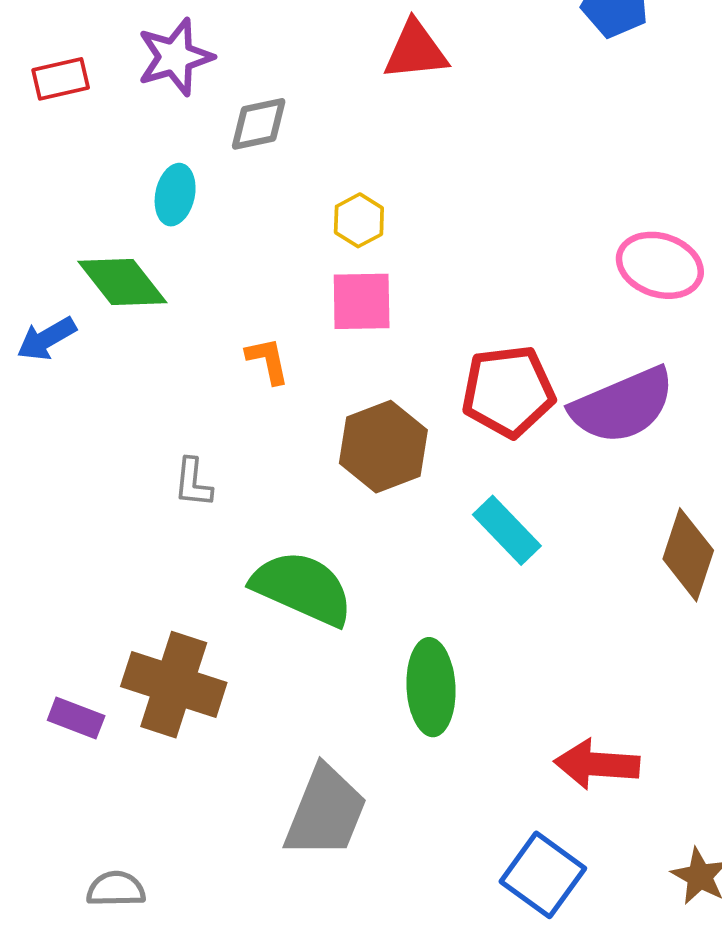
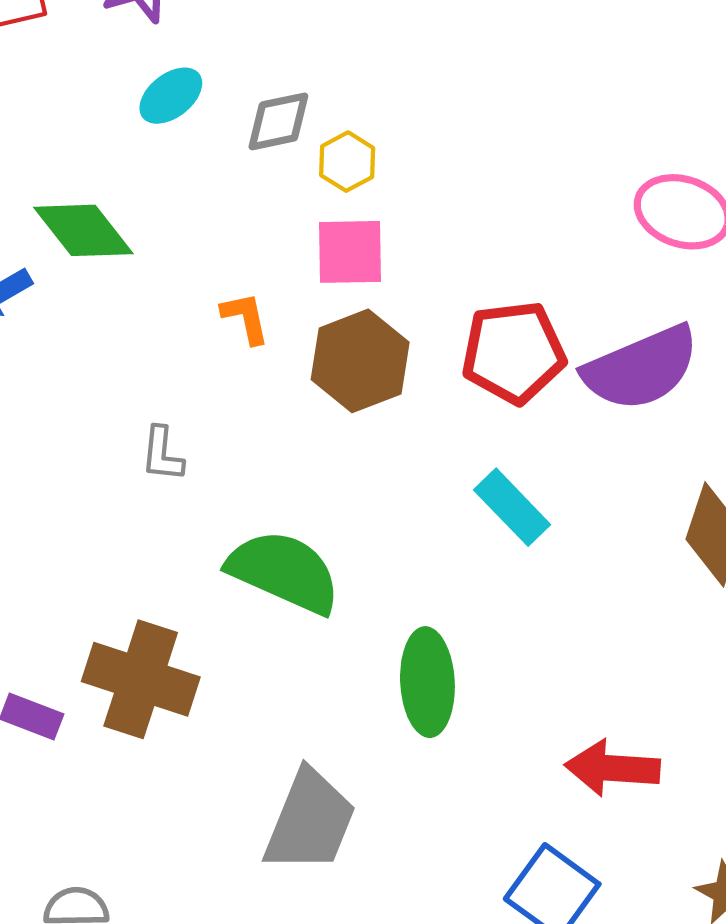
gray diamond: (259, 124) -> (278, 121), moved
cyan ellipse: (175, 195) -> (171, 96), moved, turned 40
brown hexagon: (383, 447) -> (360, 361), moved

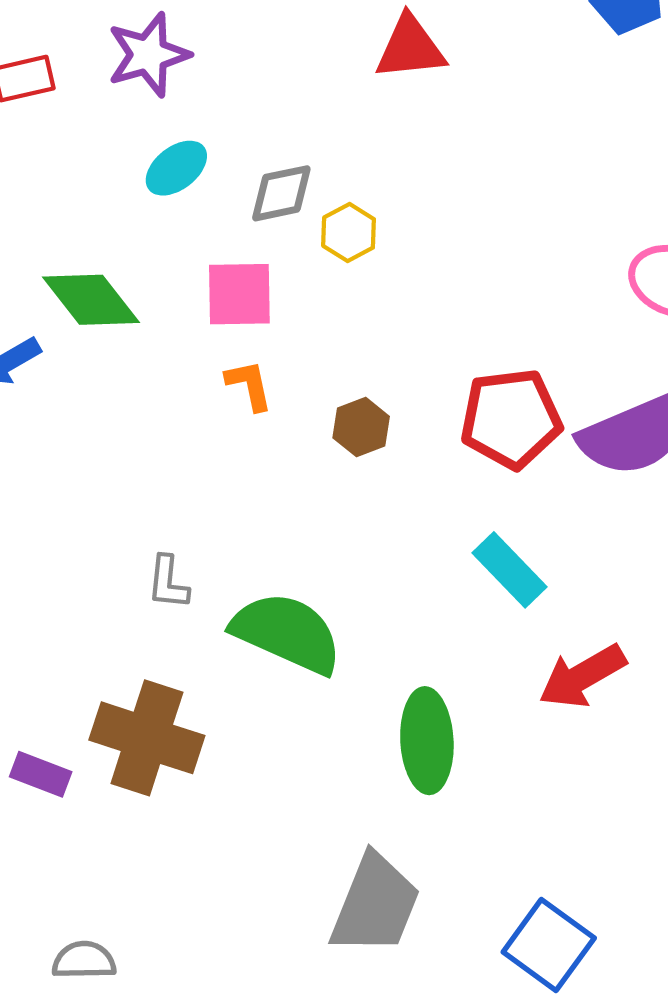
pink square: (350, 252) -> (239, 294), moved
brown hexagon: (360, 361) -> (361, 427), size x0.6
gray L-shape: (162, 454) -> (168, 582), moved
red arrow: (612, 768) -> (582, 676), moved, turned -34
gray trapezoid: (310, 821) -> (375, 904), moved

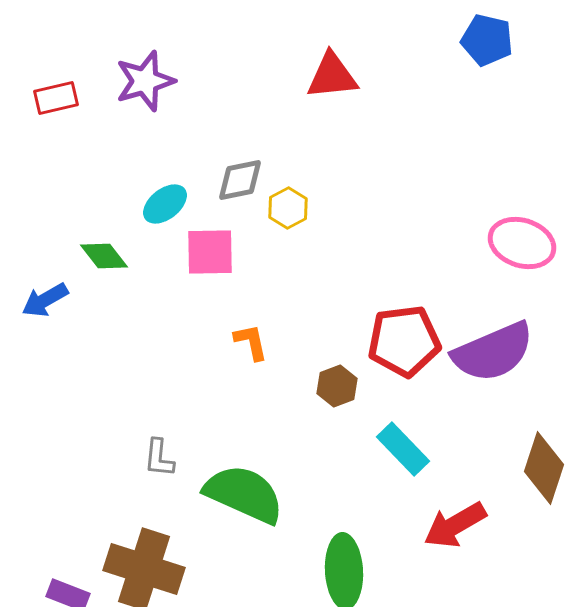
cyan ellipse: (176, 168) -> (165, 204), moved
green diamond: (91, 300) -> (104, 256), size x0.7
orange L-shape: (249, 385) -> (251, 342), moved
brown hexagon: (361, 427) -> (337, 386), moved

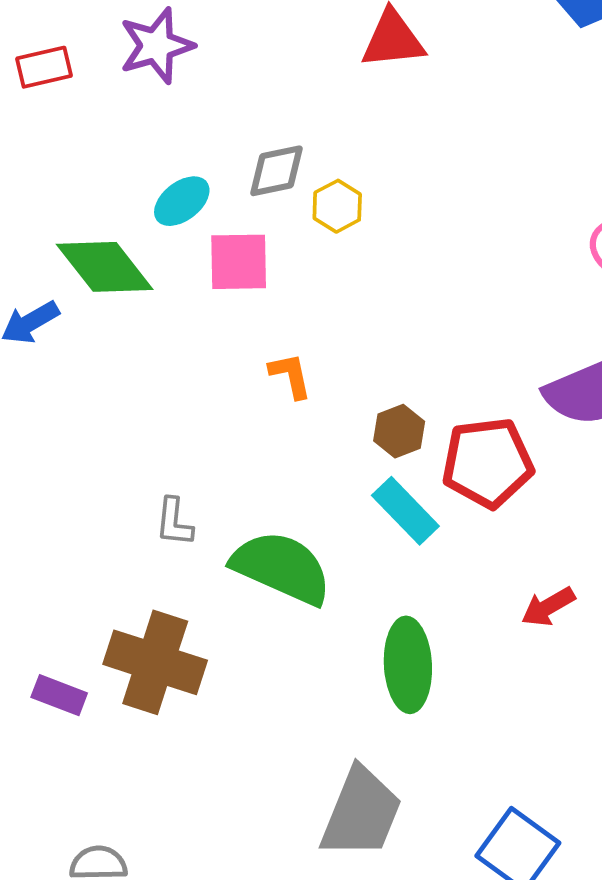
green diamond: (104, 256) -> (105, 267), size x1.6
red pentagon: (404, 341) -> (488, 463), moved
cyan rectangle: (403, 449) -> (405, 511), moved
red arrow: (455, 525) -> (548, 607), size x0.7

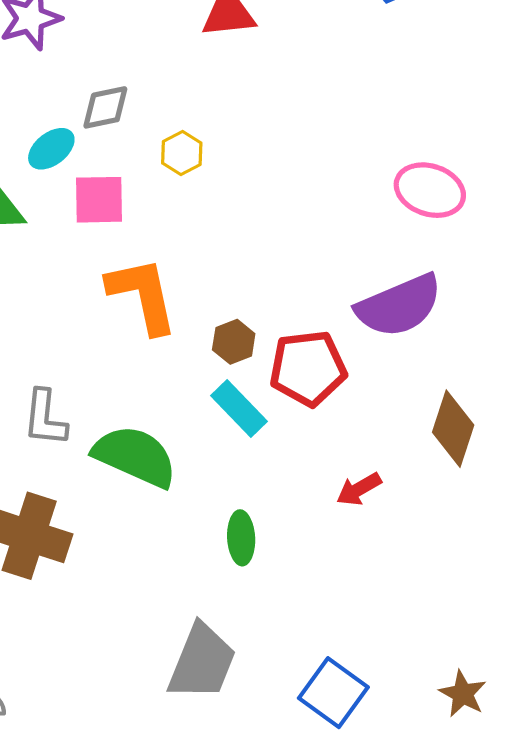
gray diamond: (277, 171) -> (105, 107), moved
orange L-shape: (290, 376) -> (143, 295), size x2.0
gray L-shape: (174, 522) -> (45, 418), size x1.4
green ellipse: (408, 665) -> (241, 538), size x0.7

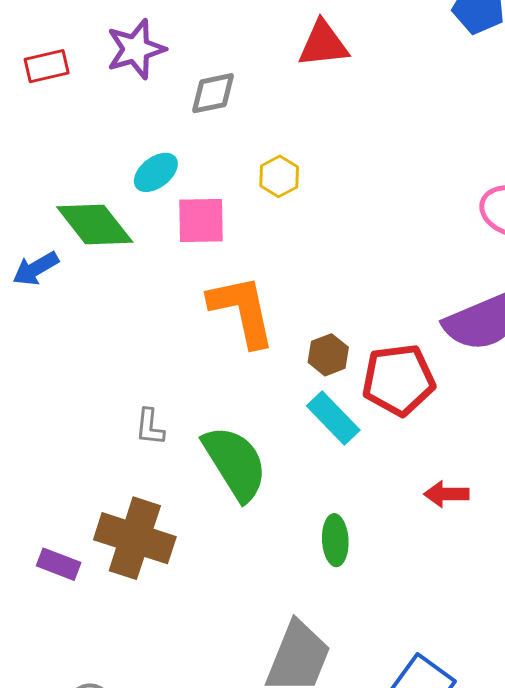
gray diamond: (105, 107) -> (213, 93), moved
gray L-shape: (45, 418) -> (150, 427), size x0.7
green semicircle: (135, 456) -> (235, 463), turned 34
red arrow: (359, 489) -> (446, 494), turned 30

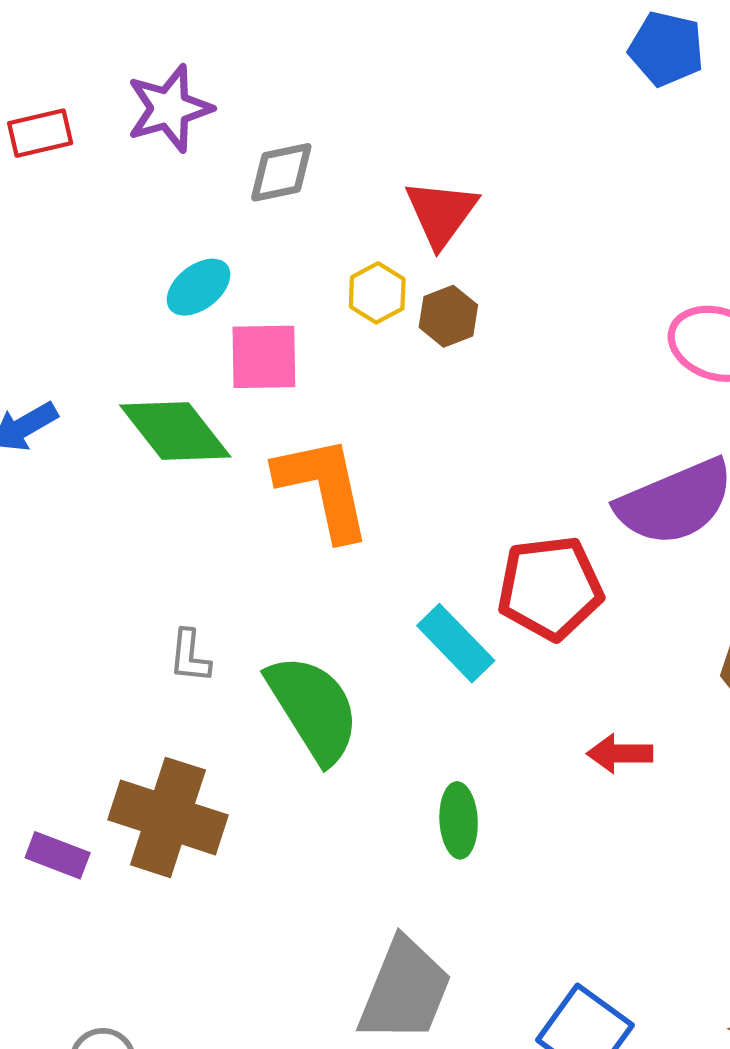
red triangle: (323, 44) -> (441, 213), moved, turned -48
green diamond: (95, 224) -> (175, 431), moved
brown hexagon: (328, 355) -> (448, 316), moved

